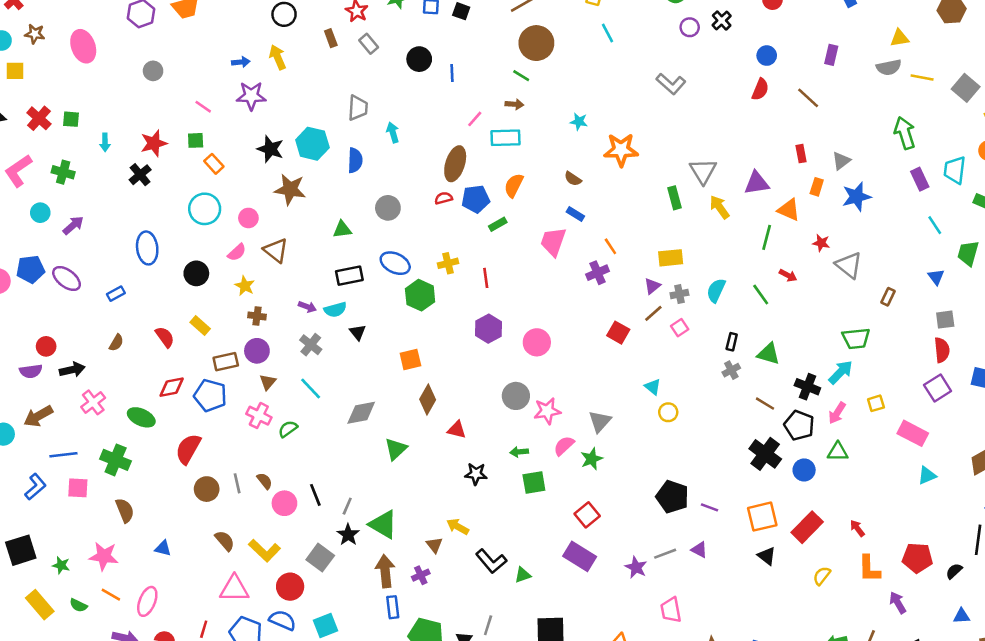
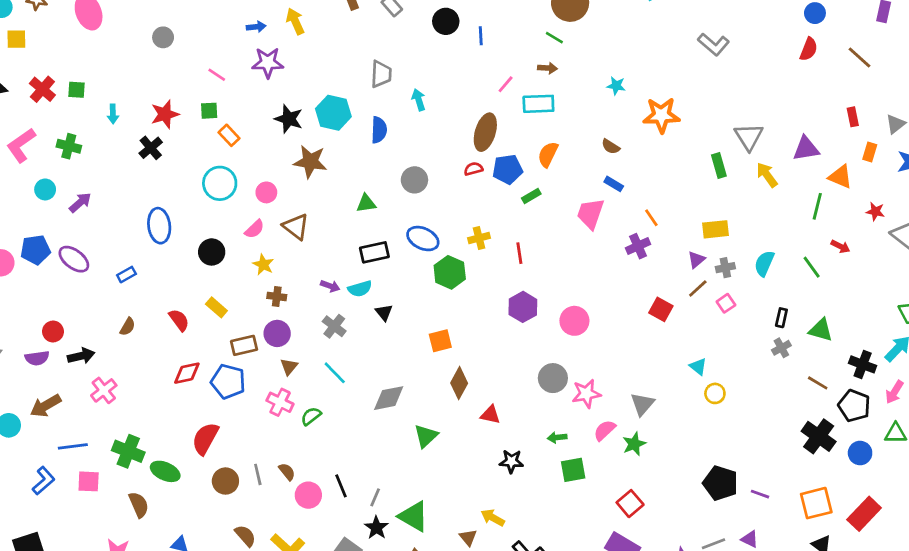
green ellipse: (141, 417) -> (165, 471), moved

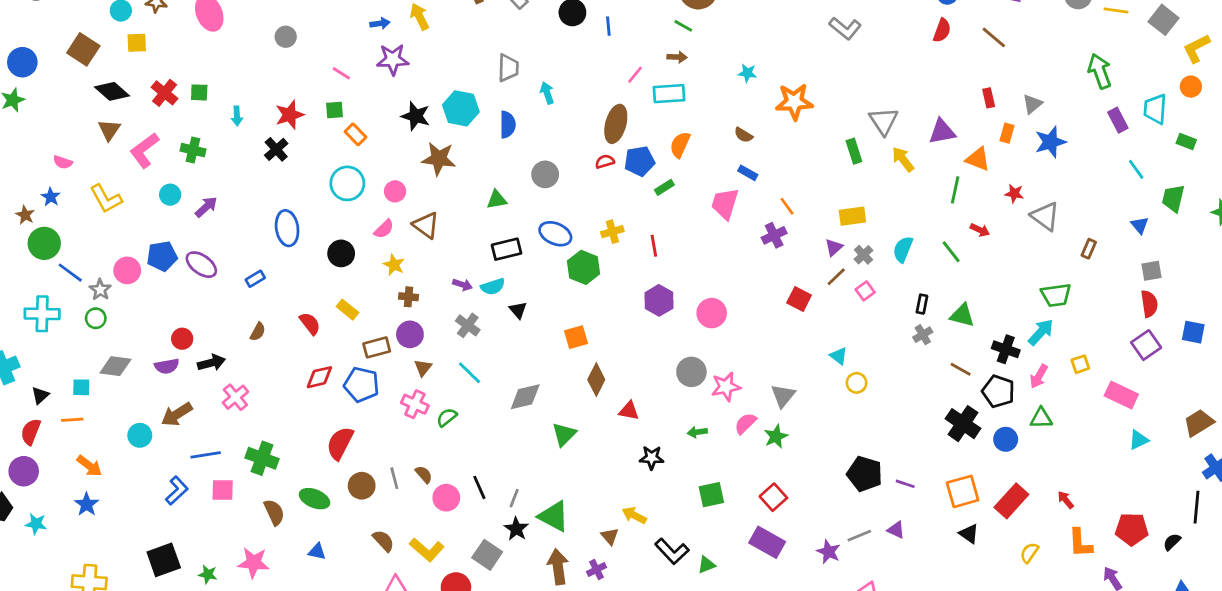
gray cross: (725, 268) -> (864, 255), turned -30
green square: (573, 470) -> (711, 495), moved
green ellipse: (165, 471) -> (315, 499), moved

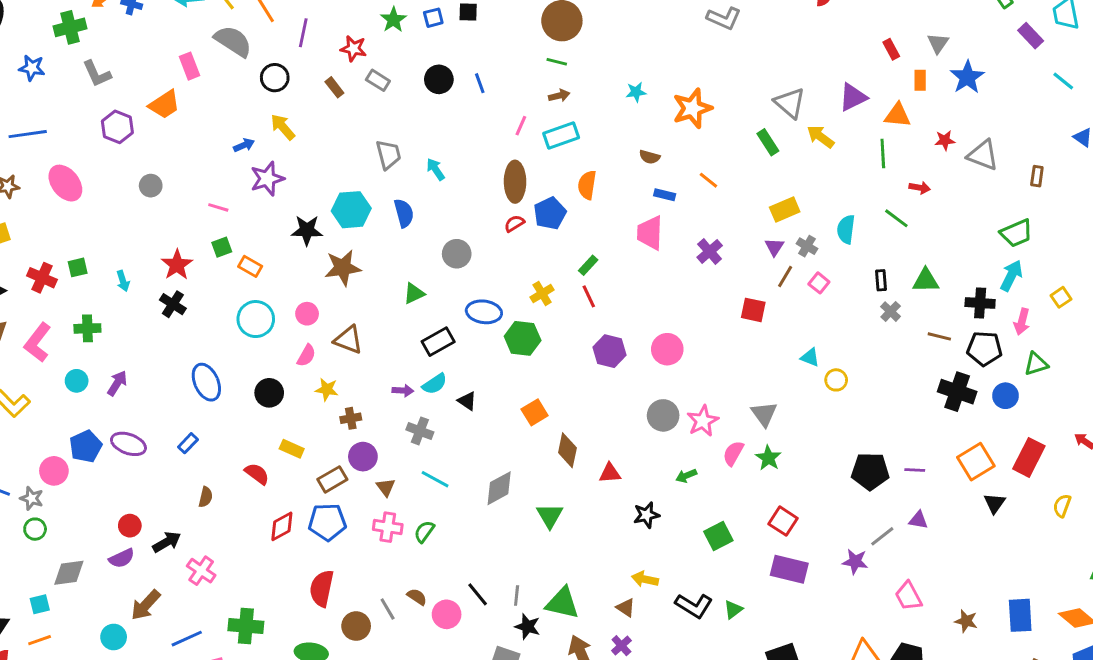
green rectangle: (664, 187) -> (588, 265), moved
orange line: (787, 206) -> (708, 180), moved
black triangle: (969, 534) -> (995, 503), turned 45

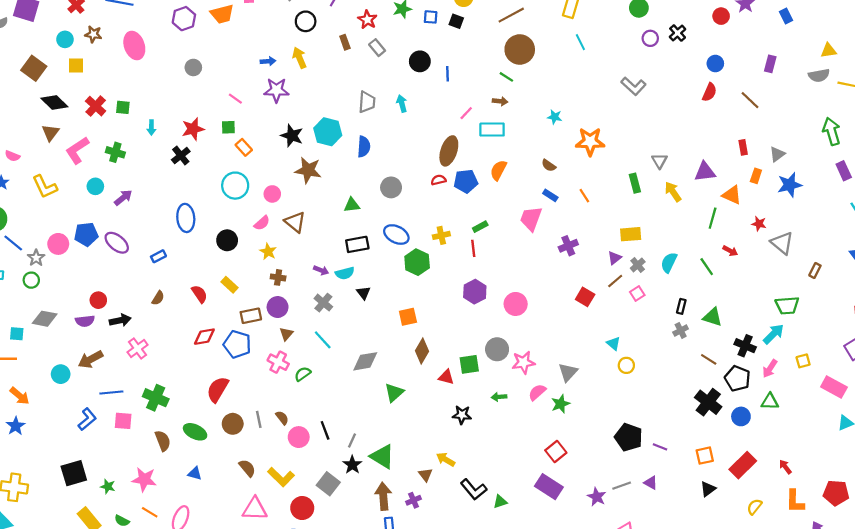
gray triangle: (790, 103) -> (659, 161), size x0.7
cyan arrow: (436, 169) -> (402, 103), moved
orange square: (976, 462) -> (705, 456), size x0.7
green square: (718, 536) -> (469, 364), moved

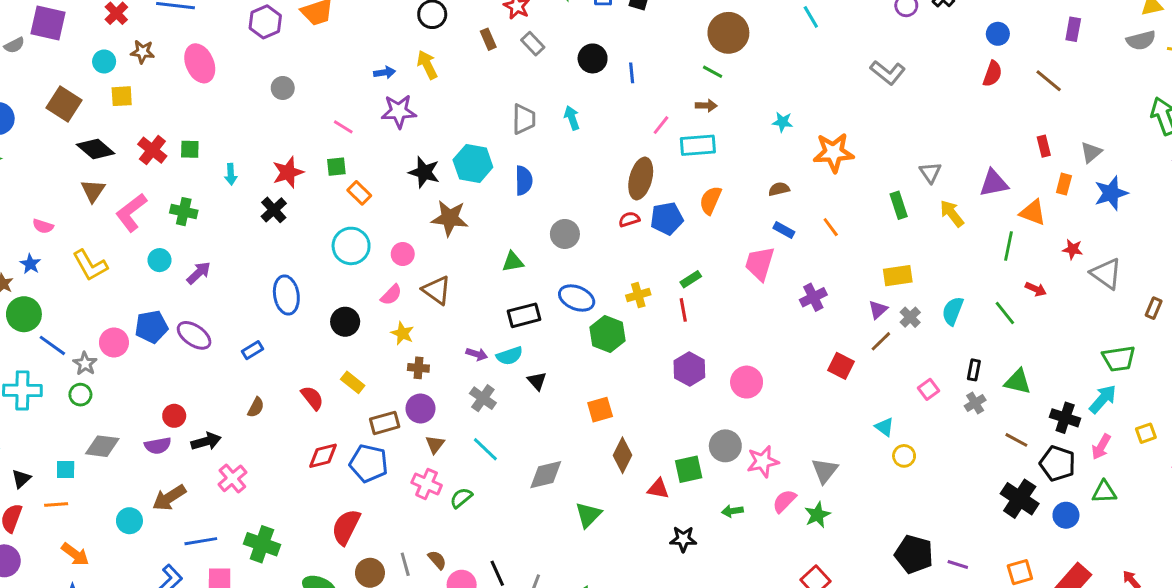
brown semicircle: (549, 165) -> (779, 189), turned 136
pink square: (637, 294) -> (929, 389), moved

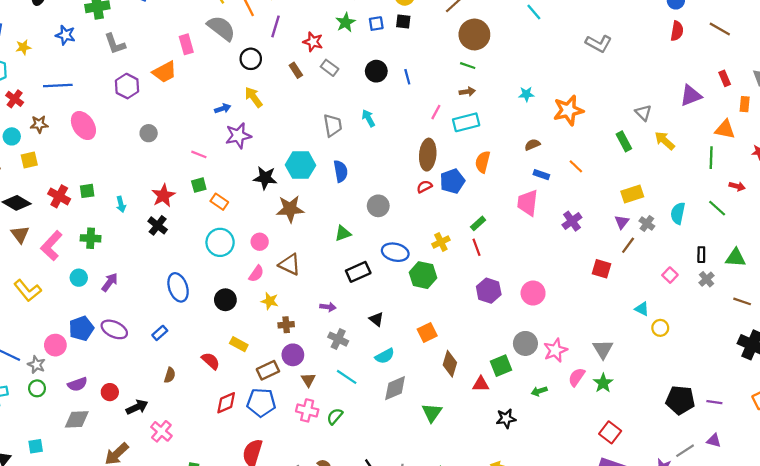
purple triangle: (994, 183) -> (691, 96), moved
cyan semicircle: (510, 356) -> (385, 356), moved
gray diamond: (102, 446) -> (77, 419), moved
purple semicircle: (158, 446) -> (78, 384), moved

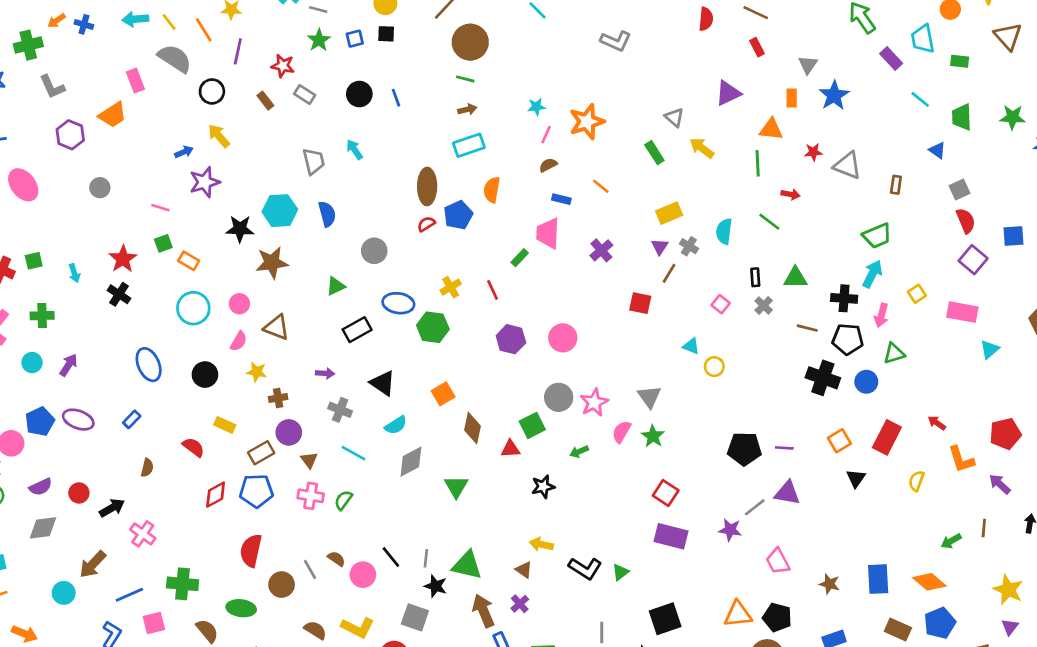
red rectangle: (725, 78) -> (757, 47), moved
pink line: (436, 112) -> (546, 135), moved
green rectangle: (478, 223) -> (520, 258), moved
black triangle: (376, 319) -> (383, 383), size x1.5
purple triangle: (714, 441) -> (787, 493), size x1.5

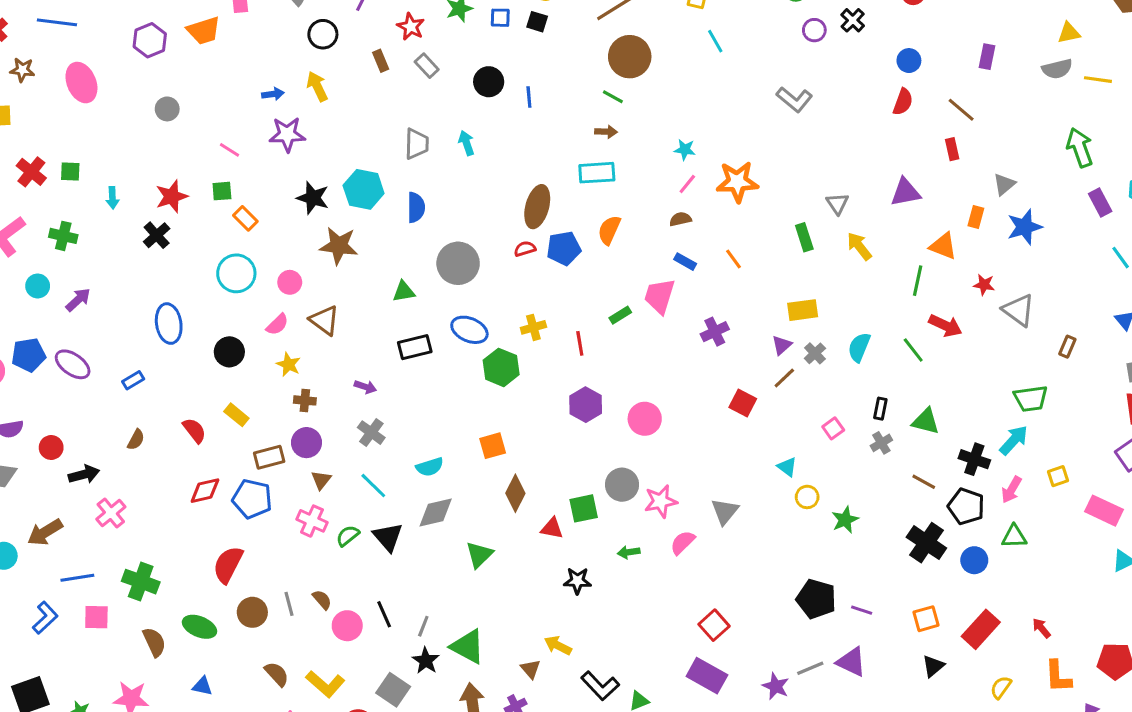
red arrow: (791, 194) -> (945, 326), size x1.5
gray circle: (374, 251) -> (458, 263), size x1.4
black triangle: (383, 383) -> (388, 537), moved
green star: (653, 436) -> (845, 520), moved

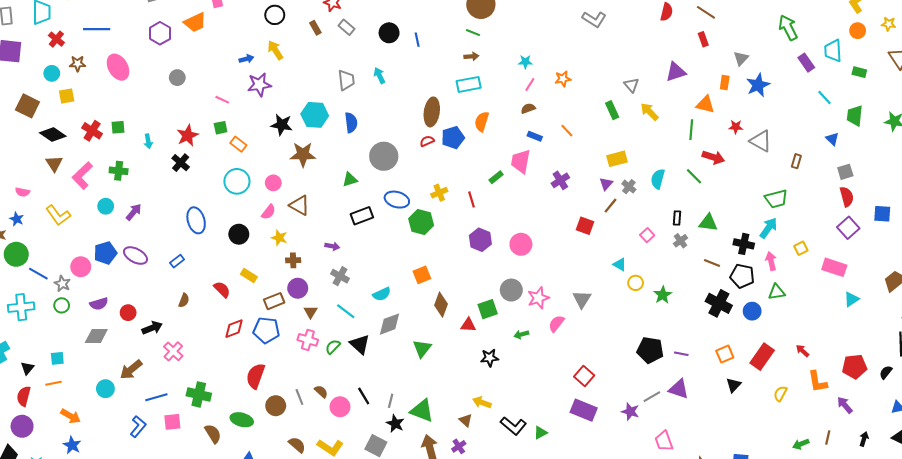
orange star: (737, 182) -> (563, 79), size x0.6
pink arrow: (1011, 490) -> (771, 261), turned 144

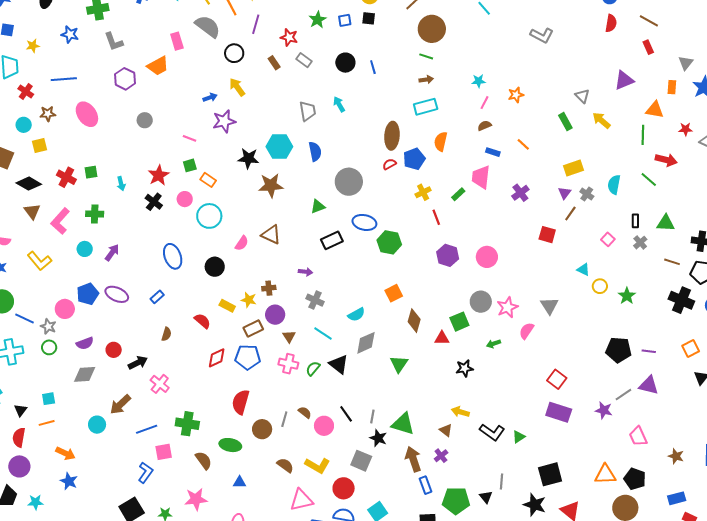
pink circle: (273, 183) -> (185, 199), moved
yellow cross: (439, 193) -> (423, 192), moved
yellow star: (279, 238) -> (249, 300), moved
gray line: (299, 397) -> (284, 419), turned 42
blue L-shape: (138, 427) -> (145, 473), moved

